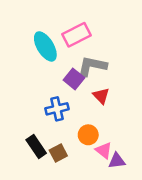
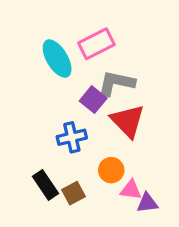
red triangle: (101, 96) -> (128, 121), size x1.6
pink triangle: (104, 150) -> (131, 190), turned -30

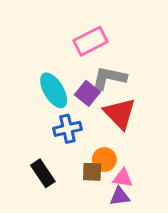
cyan ellipse: (57, 59) -> (54, 90), moved
brown square: (73, 193) -> (92, 172), moved, turned 30
purple triangle: (147, 203) -> (120, 196), moved

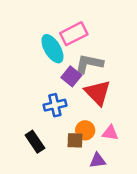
cyan ellipse: (54, 90) -> (52, 49), moved
pink triangle: (123, 178) -> (110, 133), moved

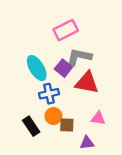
cyan ellipse: (52, 49) -> (37, 68), moved
red triangle: (98, 93) -> (87, 83), turned -35
orange circle: (85, 130) -> (53, 116), moved

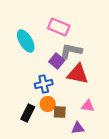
pink rectangle: (66, 30) -> (59, 27), turned 50
cyan ellipse: (37, 68) -> (26, 41), moved
black rectangle: (31, 126) -> (28, 113), turned 60

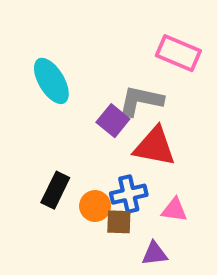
pink rectangle: (59, 27) -> (178, 53), moved
blue cross: (44, 84) -> (129, 194), moved
black rectangle: (28, 113) -> (55, 190), moved

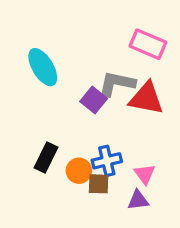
red triangle: (155, 146) -> (146, 98), moved
pink triangle: (174, 210) -> (145, 174), turned 45
purple triangle: (155, 254) -> (138, 200), moved

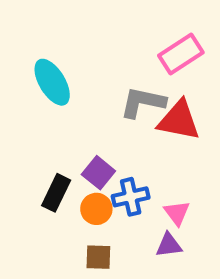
pink rectangle: (148, 44) -> (181, 54), turned -56
purple square: (94, 100) -> (98, 173), moved
brown square: (99, 184) -> (98, 257), moved

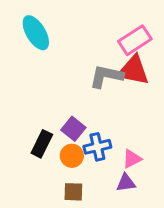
cyan ellipse: (52, 82) -> (36, 33), moved
red triangle: (179, 120) -> (133, 70), moved
pink triangle: (177, 213) -> (132, 159), turned 40

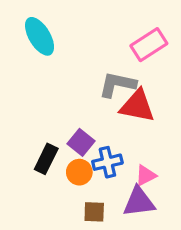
red triangle: (133, 70) -> (137, 106), moved
purple triangle: (126, 183) -> (139, 202), size x1.5
brown square: (73, 192) -> (94, 212), moved

